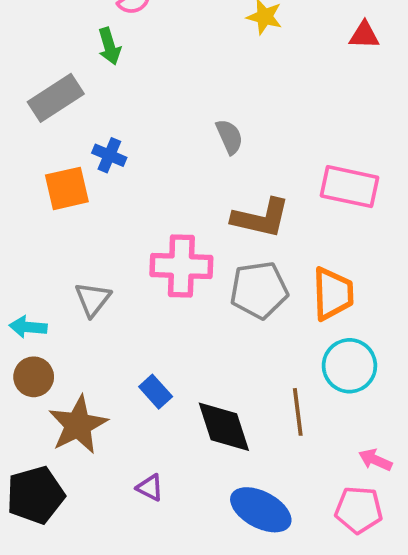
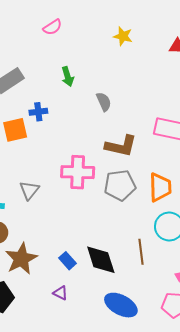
green arrow: (109, 46) -> (68, 77), moved
blue cross: (109, 155) -> (38, 112), turned -30
blue rectangle: (156, 392) -> (68, 261), moved

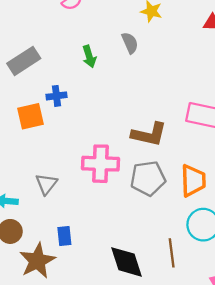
gray semicircle: (104, 102) -> (130, 43), moved
blue rectangle: (68, 261) -> (64, 236), moved, turned 36

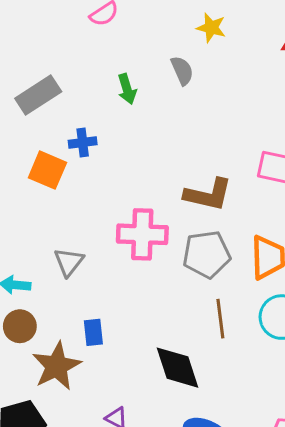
orange square: (31, 116) -> (47, 170), turned 36
brown line: (172, 253) -> (220, 319), moved

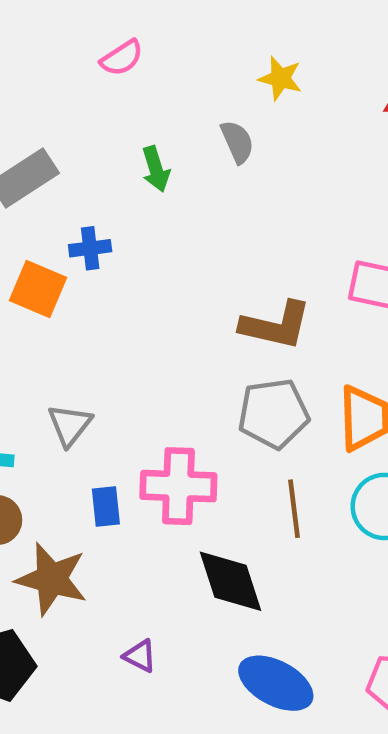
pink cross: (142, 234) -> (178, 486), moved
blue rectangle: (93, 332) -> (106, 506), moved
brown star: (57, 366) -> (52, 579), turned -30

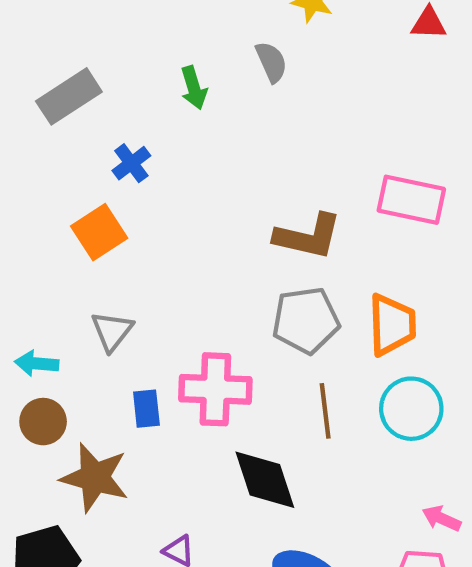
blue cross: (90, 248) -> (131, 163), turned -30
orange square: (38, 289) -> (99, 232), moved, turned 34

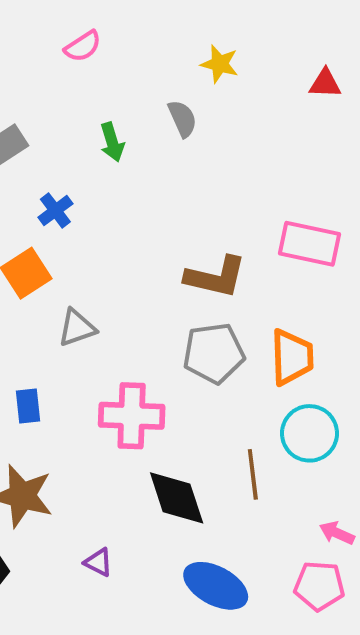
gray triangle: (112, 331) -> (77, 328), moved, turned 33
blue rectangle: (146, 409) -> (28, 406), moved
brown line: (325, 411) -> (253, 474), moved

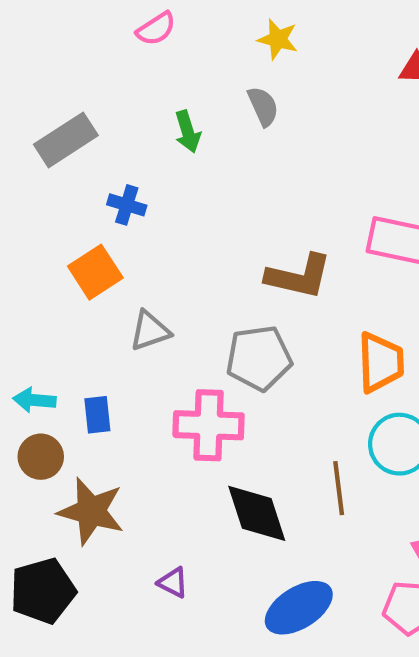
yellow star: (220, 64) -> (278, 39), moved
blue cross: (55, 211) -> (127, 205), turned -36
gray pentagon: (214, 353) -> (259, 358), moved
blue ellipse: (216, 586) -> (299, 608), turned -60

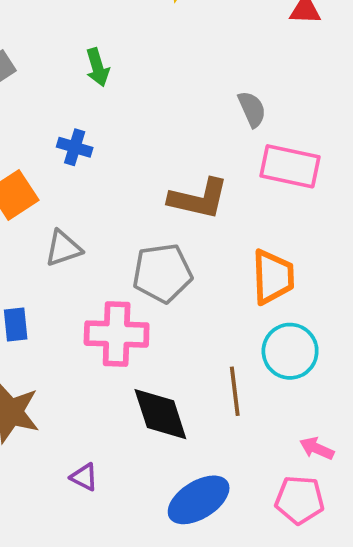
gray semicircle: (263, 106) -> (252, 109), moved
blue cross: (127, 205) -> (75, 147), moved

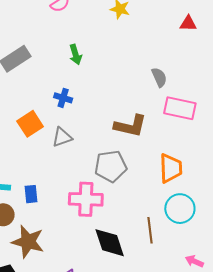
gray triangle: (63, 248) -> (62, 137), moved

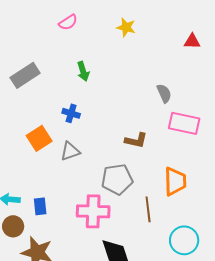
brown L-shape: (130, 126) -> (136, 140), size x0.7
cyan circle: (180, 209) -> (184, 240), moved
brown line: (150, 230) -> (148, 209), moved

